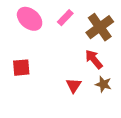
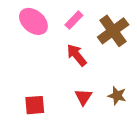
red arrow: (94, 59) -> (77, 55), moved
red square: (21, 68) -> (35, 105), moved

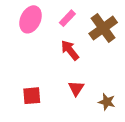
pink ellipse: (33, 21) -> (31, 19), turned 75
brown star: (117, 96) -> (107, 102), moved

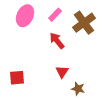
red square: (32, 96) -> (17, 78), moved
brown star: (107, 102) -> (78, 89), moved

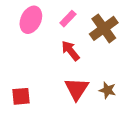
red triangle: (62, 72) -> (77, 89), size x1.5
brown star: (78, 89) -> (107, 90), moved

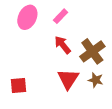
brown cross: (104, 28) -> (92, 51), moved

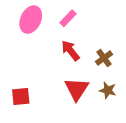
brown cross: (92, 51) -> (104, 58), size x0.6

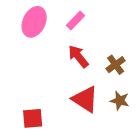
red triangle: (77, 89) -> (85, 99), turned -30
red square: (21, 97) -> (33, 118), moved

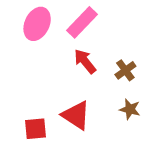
pink rectangle: (76, 20) -> (82, 22), size x1.5
red triangle: (85, 99) -> (76, 115), moved

